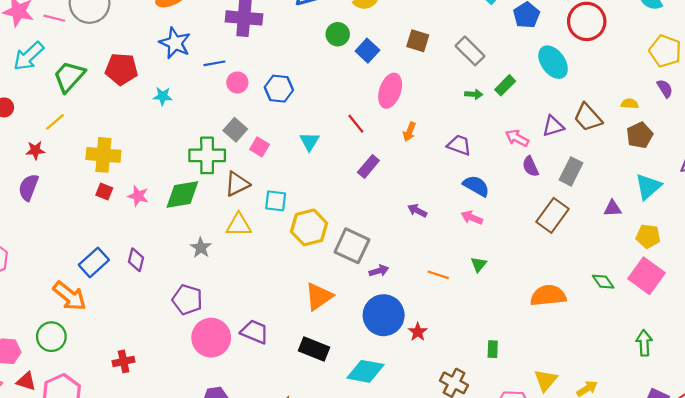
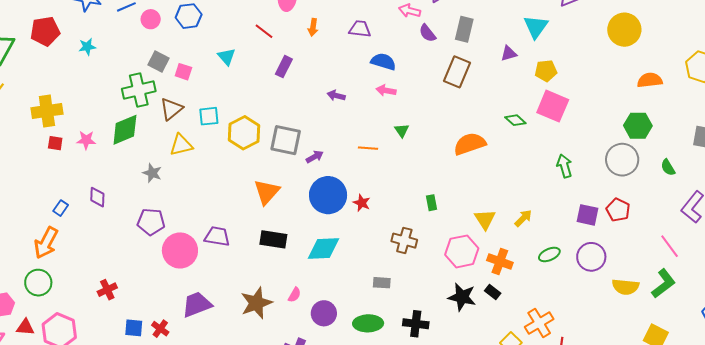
blue rectangle: (94, 262) -> (61, 208), size x0.6
orange arrow: (70, 296) -> (46, 243), turned 92

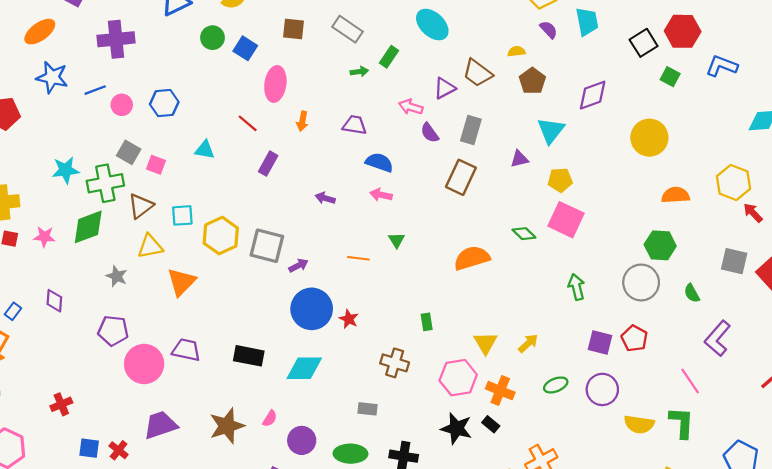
cyan star: (87, 47) -> (66, 170), moved, size x1.4
cyan triangle: (227, 57) -> (205, 150), turned -42
orange triangle: (267, 192) -> (181, 282), moved
green L-shape: (663, 284) -> (682, 423), turned -52

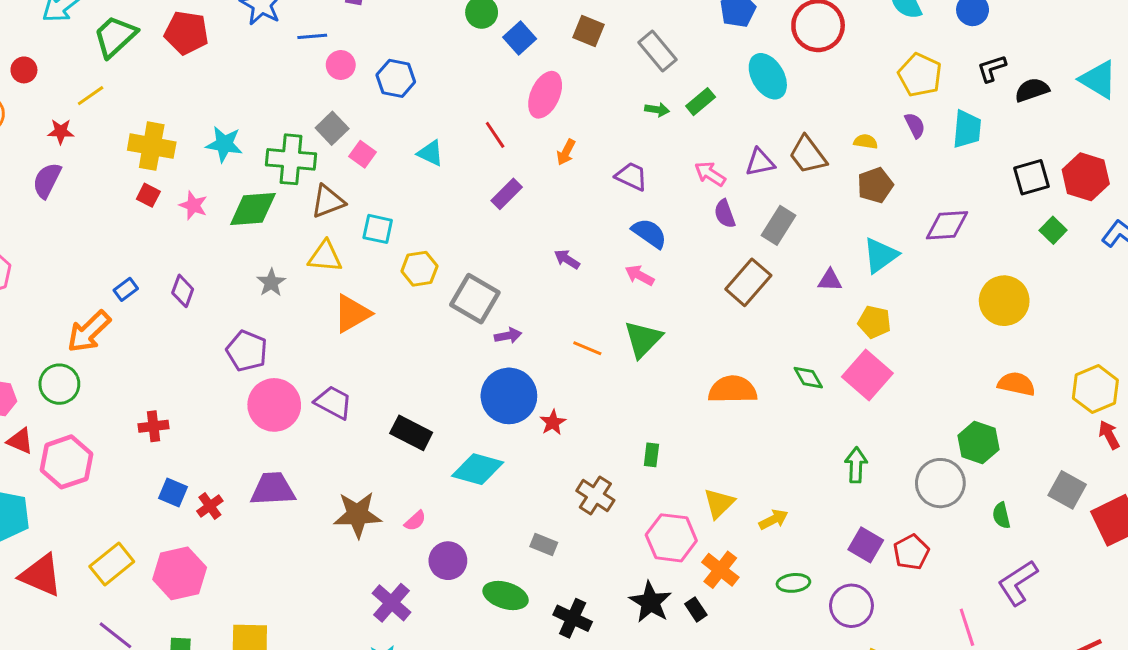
cyan star: (66, 170) -> (224, 144), moved
yellow hexagon: (221, 236) -> (419, 269), size x0.7
green triangle: (397, 240) -> (643, 339), size x1.8

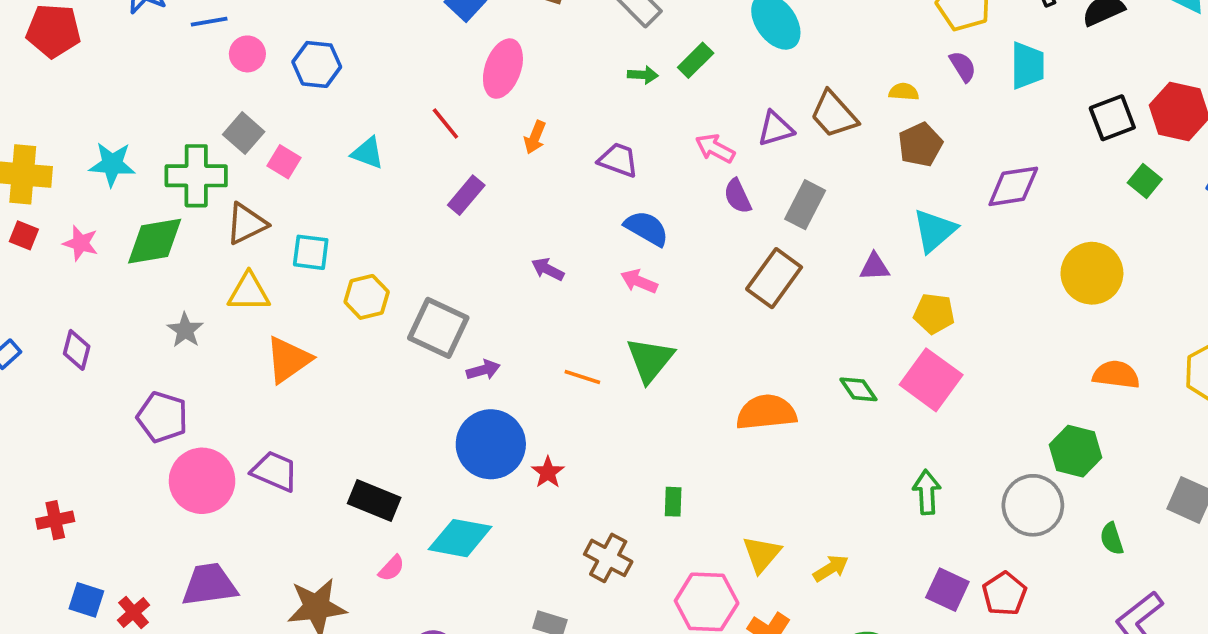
pink semicircle: (415, 521) -> (391, 568), moved

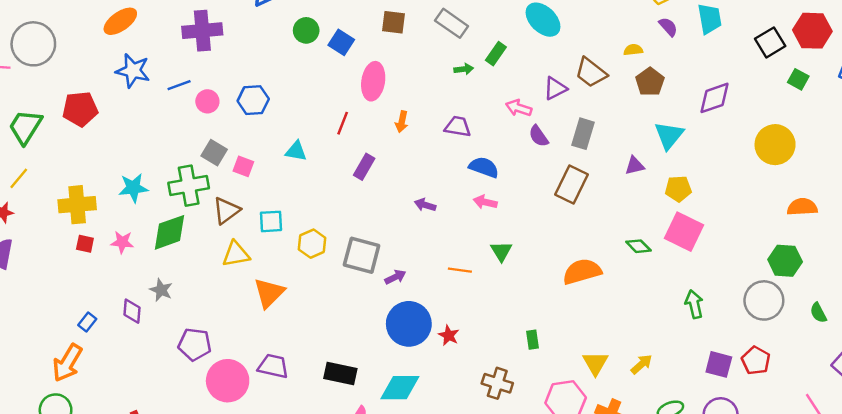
red line: (445, 123) -> (343, 123), turned 70
gray star: (185, 330) -> (161, 290), moved
green triangle: (650, 360) -> (501, 251), size x0.7

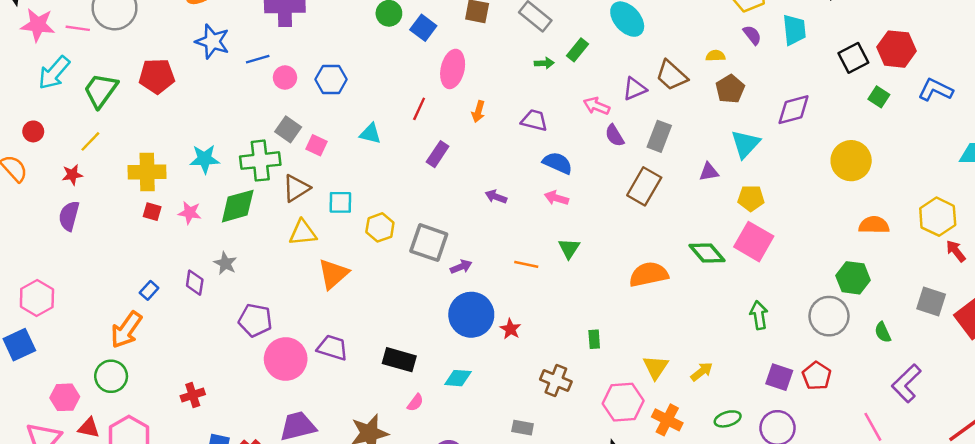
green diamond: (638, 246) -> (707, 253), size x1.4
cyan diamond: (400, 388) -> (458, 378), size x0.7

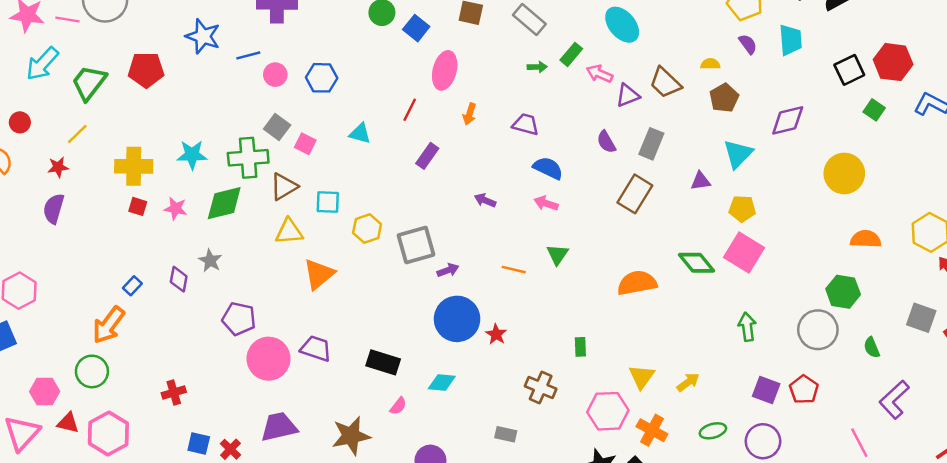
pink arrow: (597, 106) -> (599, 74), moved
gray square: (429, 243) -> (416, 245), turned -36

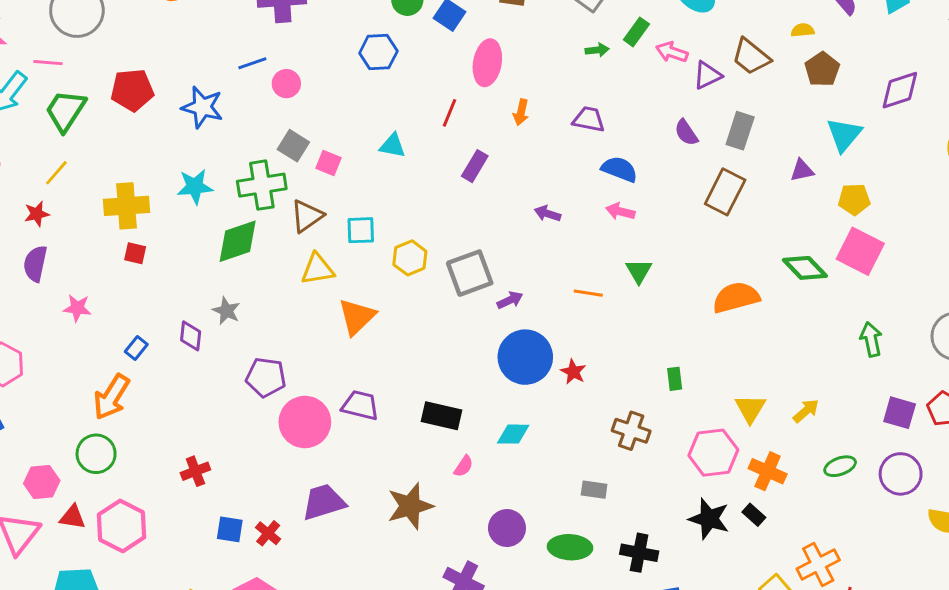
pink line: (68, 20) -> (48, 63), moved
blue star: (203, 36) -> (202, 107), moved
blue hexagon: (322, 78) -> (378, 52), moved
pink star: (176, 209) -> (77, 308), moved

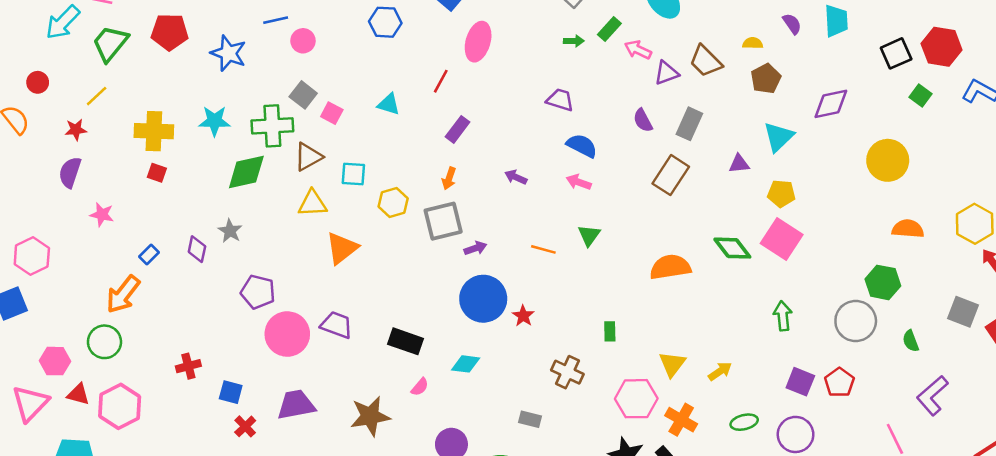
orange arrow: (521, 112) -> (449, 178), moved
blue square: (230, 529) -> (231, 392), moved

